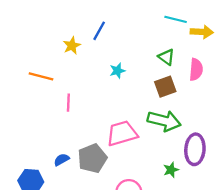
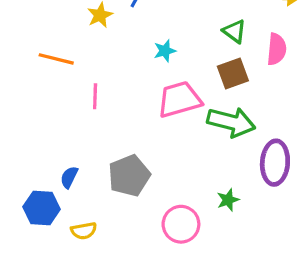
pink trapezoid: (122, 133) -> (179, 99), moved
blue semicircle: (62, 160) -> (69, 177), moved, turned -35
green star: (171, 170) -> (228, 200), moved

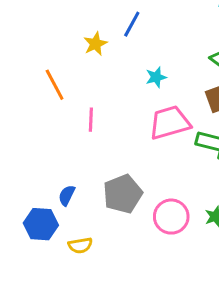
orange line: (56, 59) -> (55, 85), turned 48
pink circle: (181, 224) -> (171, 217), moved

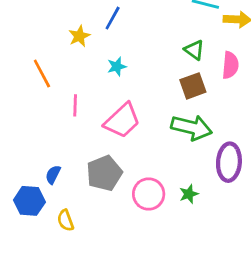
cyan star: (156, 77) -> (117, 67), moved
pink trapezoid: (170, 123) -> (122, 121), moved, turned 153
yellow semicircle: (80, 245) -> (65, 220), turned 80

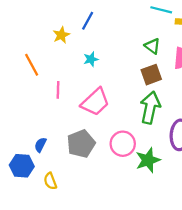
green arrow: (192, 128) -> (150, 108), turned -92
pink circle: (149, 194) -> (123, 144), moved
green star: (189, 194) -> (148, 160), size x1.6

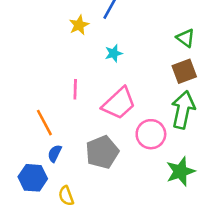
orange line: (32, 65) -> (44, 123), moved
pink circle: (123, 144) -> (151, 134), moved

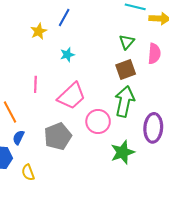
green triangle: (186, 38) -> (127, 42), turned 35

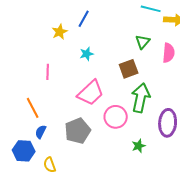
brown square: (126, 70) -> (129, 69), moved
pink line: (35, 84) -> (48, 72), moved
green star: (122, 152) -> (139, 146), size x0.6

